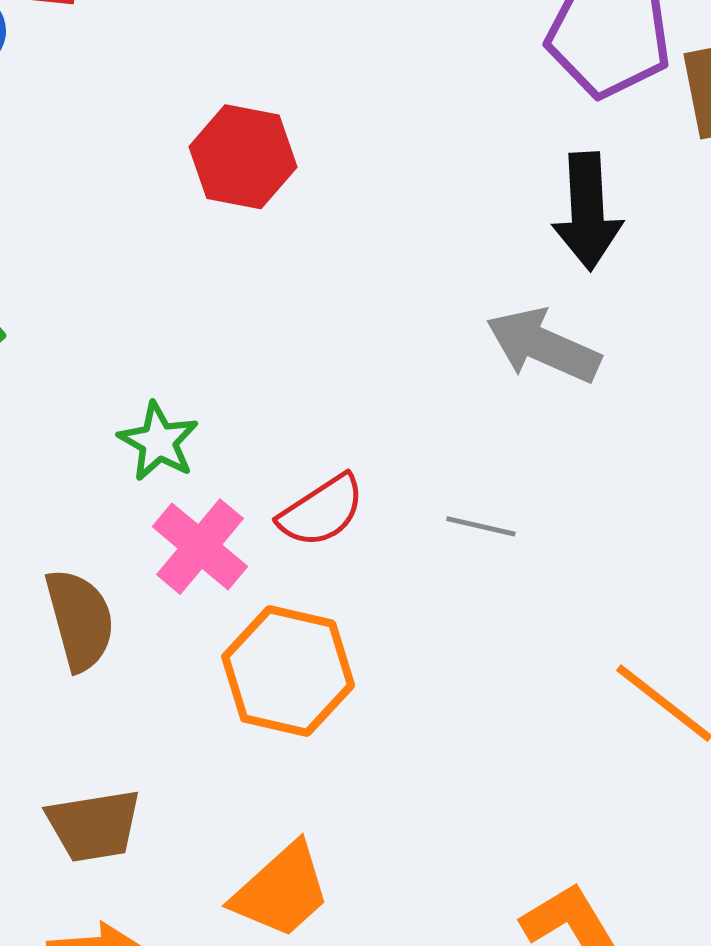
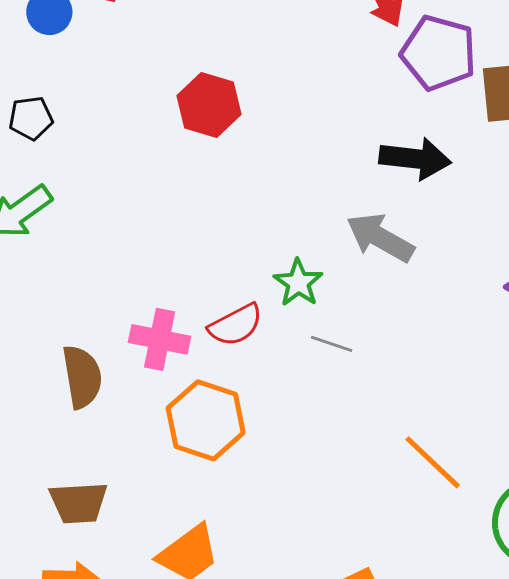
black arrow: (587, 211) -> (415, 159), turned -86
green star: (158, 442) -> (298, 283), moved
pink cross: (200, 547) -> (160, 339), turned -34

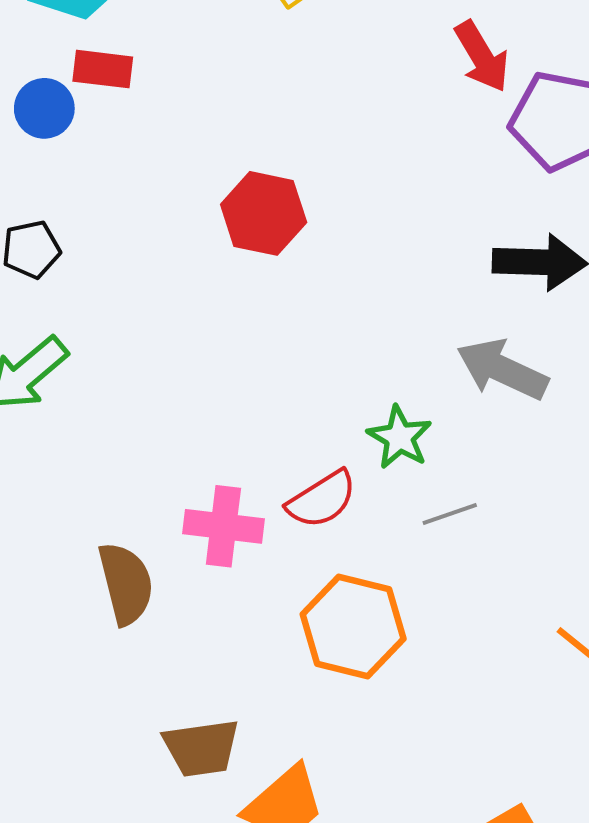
gray line: (332, 344) -> (450, 514), turned -33
orange hexagon: (206, 420) -> (353, 627), moved
brown trapezoid: (78, 503) -> (201, 748), moved

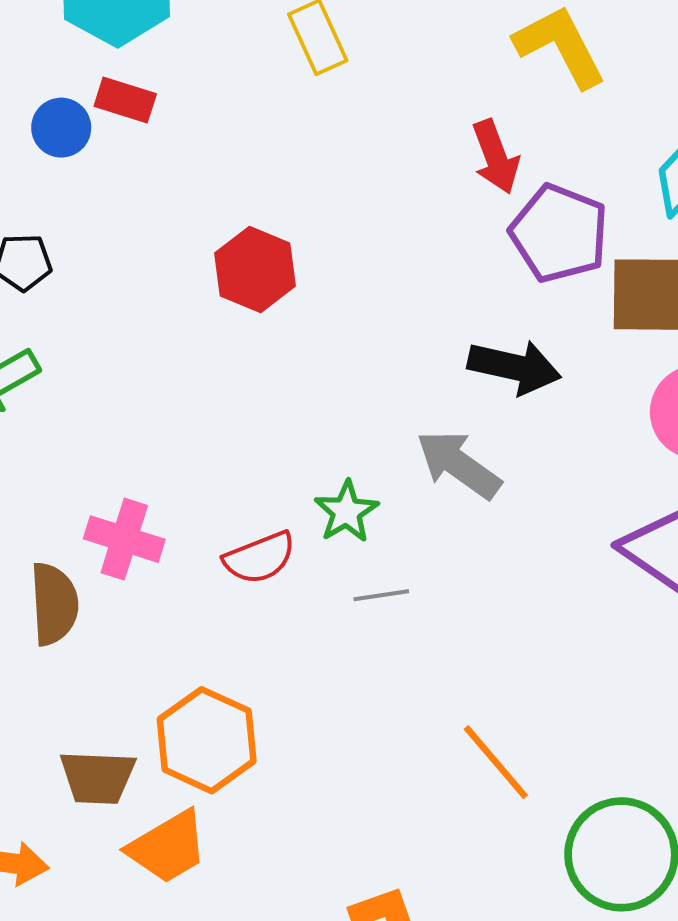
pink cross: (223, 526) -> (124, 539), moved
orange hexagon: (353, 627) -> (207, 740), moved

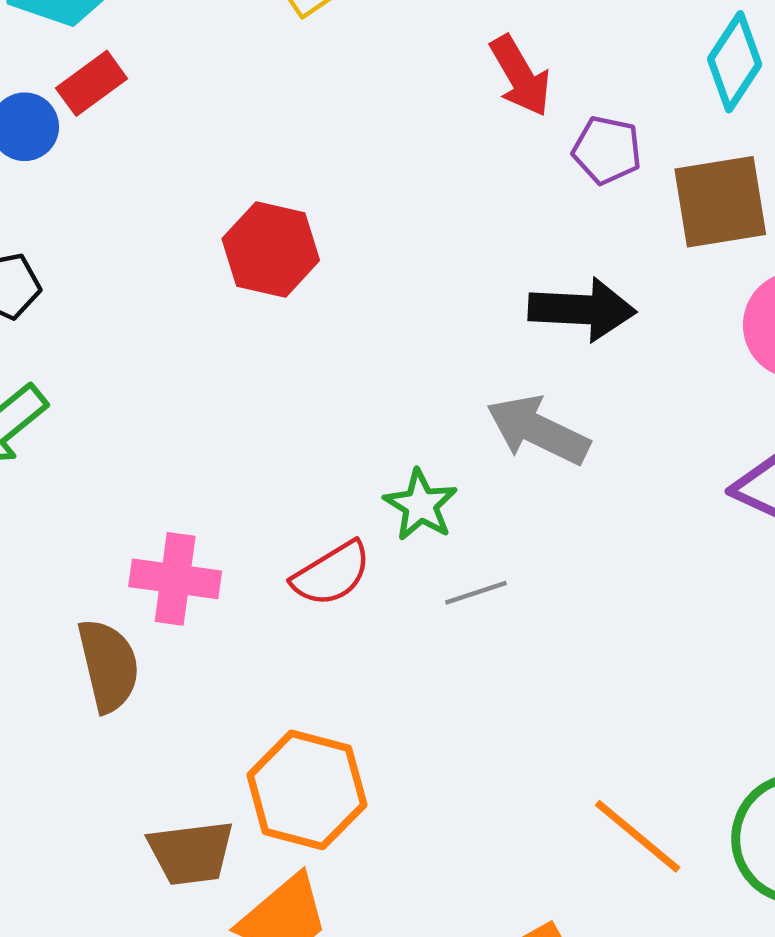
red rectangle: (125, 100) -> (92, 83), turned -44
purple pentagon: (559, 233) -> (607, 150), size x0.6
orange line: (496, 762) -> (638, 836), moved

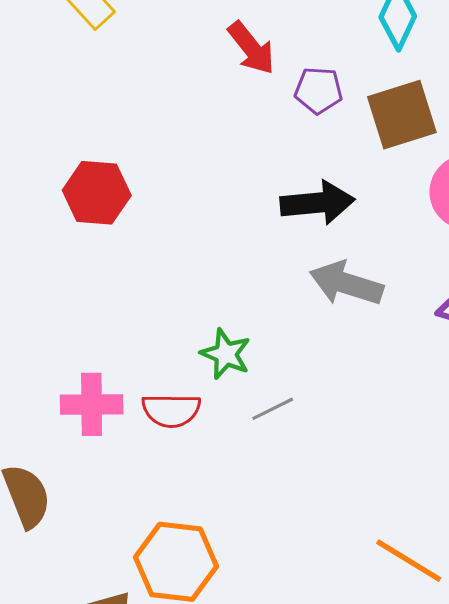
gray arrow: (538, 430) -> (346, 283), moved
red semicircle: (331, 574) -> (171, 410), turned 40
pink cross: (175, 579) -> (92, 404), moved

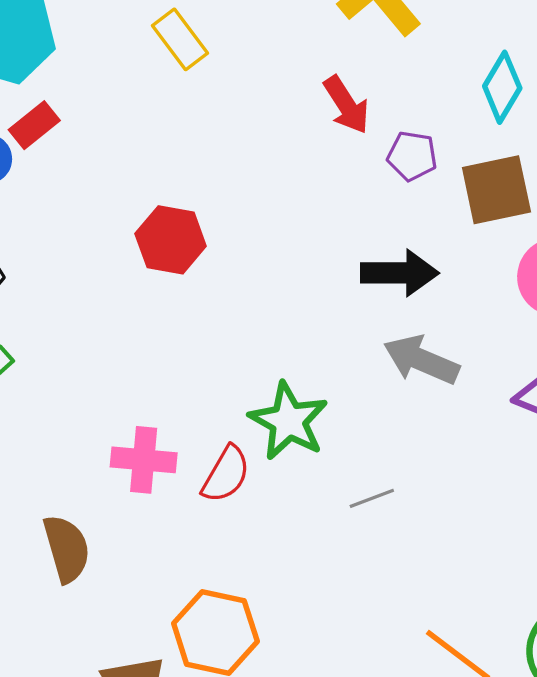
green star: (226, 354) -> (289, 421), size x1.5
gray line: (273, 409) -> (372, 498), moved
red semicircle: (171, 410) -> (226, 474), turned -66

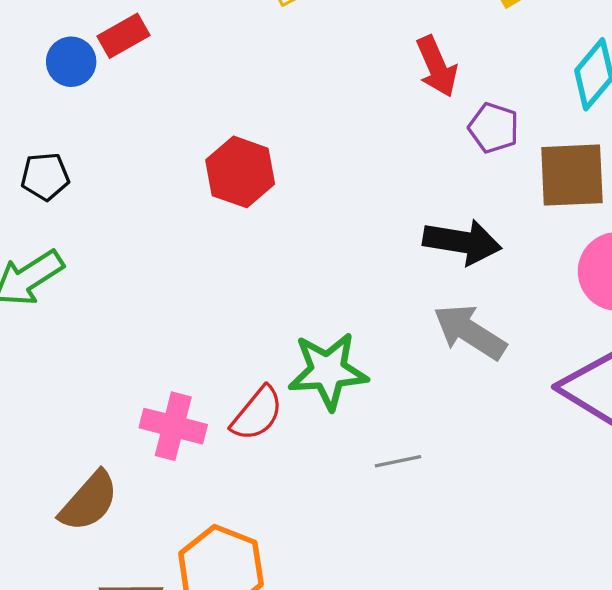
green star: (289, 421) -> (328, 371), turned 30
pink cross: (144, 460) -> (173, 426), moved
brown semicircle: (67, 549) -> (89, 501), moved, turned 48

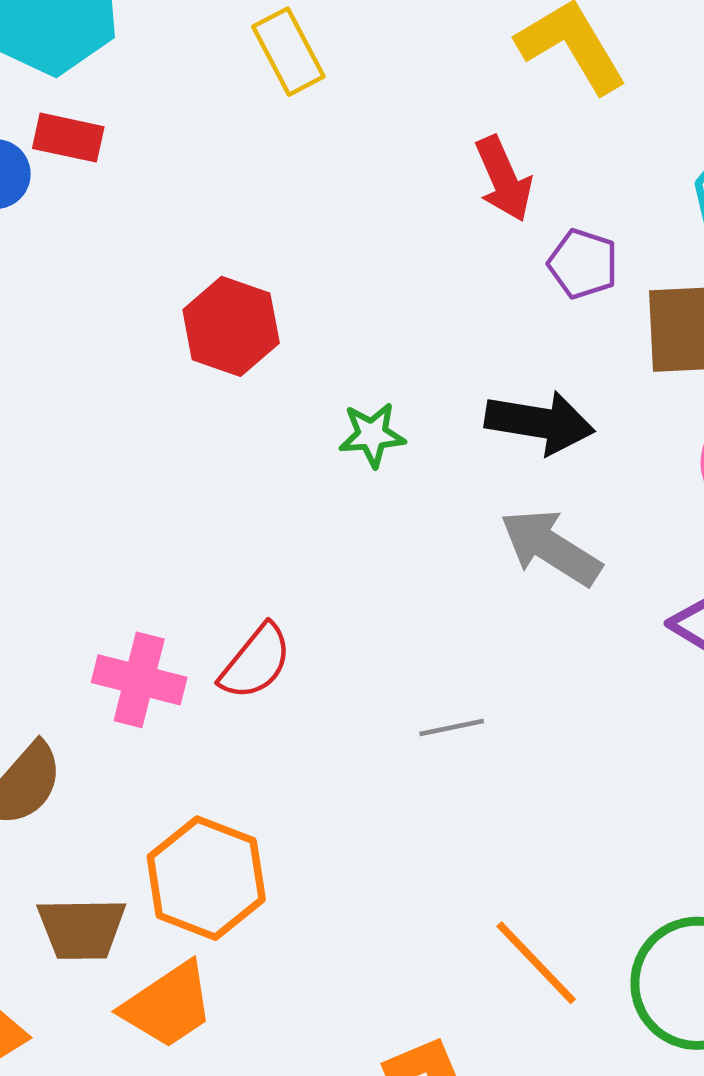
red rectangle: (124, 36) -> (68, 138), turned 42
green star: (328, 371) -> (372, 435), moved, size x0.6

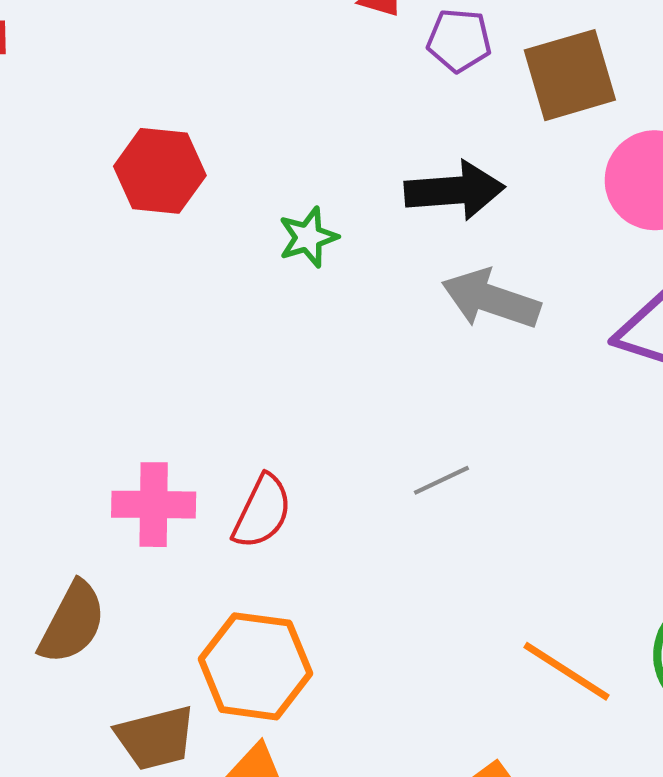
red semicircle: (256, 662) -> (262, 512), moved

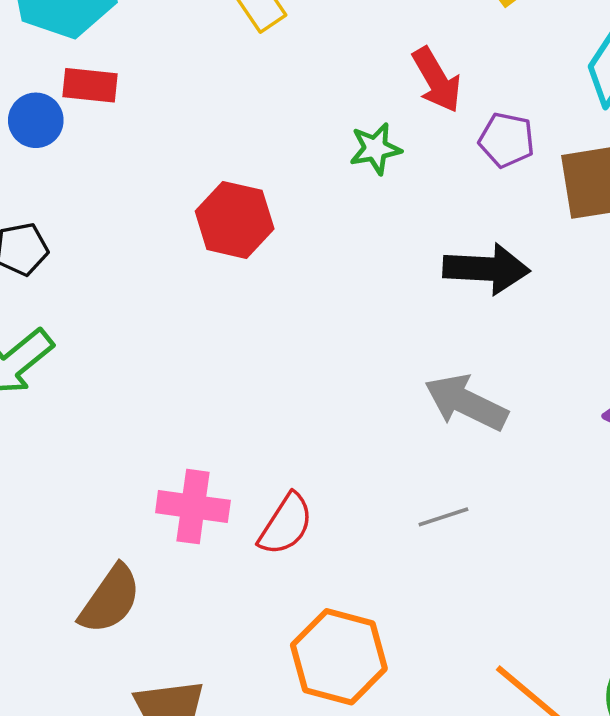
green star: (308, 237) -> (375, 149), moved
gray arrow: (491, 299) -> (466, 402), moved
orange hexagon: (255, 666) -> (339, 657), moved

